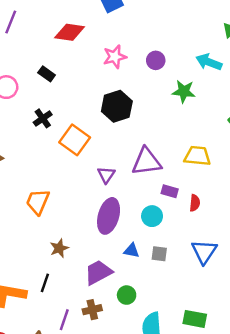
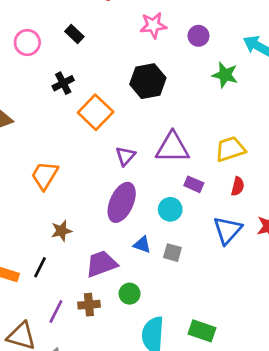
yellow trapezoid: (197, 156) -> (230, 149), turned -32
red semicircle: (195, 203) -> (238, 186), moved
blue triangle: (204, 252) -> (227, 230), moved

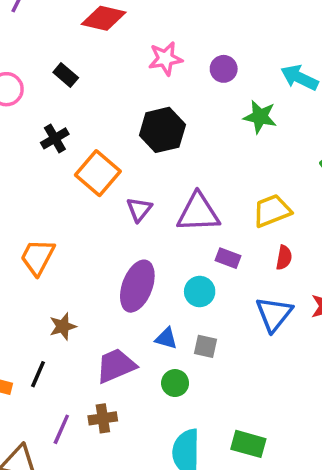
purple triangle: (125, 156) -> (139, 209), moved
green circle: (130, 294) -> (175, 383), moved

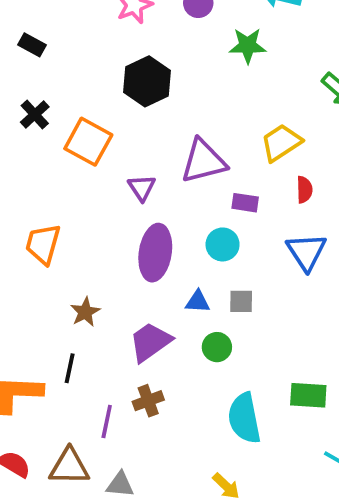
purple triangle: (139, 209) -> (142, 188), moved

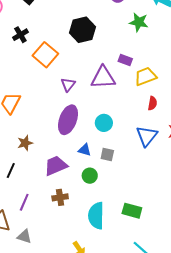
purple rectangle: (245, 203) -> (125, 60), moved
brown cross: (148, 401) -> (60, 197), moved

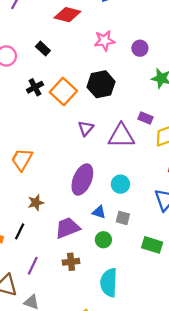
orange square: (45, 55) -> (63, 92), moved
purple triangle: (68, 85) -> (86, 128), moved
green rectangle: (132, 211) -> (152, 245), moved

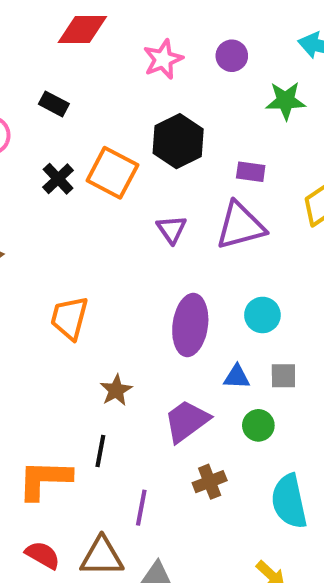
purple rectangle: (146, 118) -> (251, 172), moved

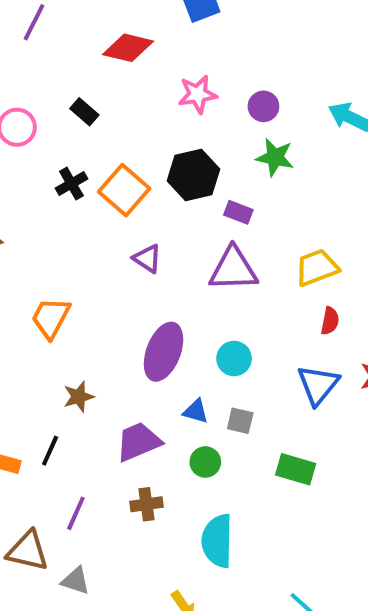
green star: (286, 101) -> (275, 157), moved
purple rectangle: (251, 172) -> (238, 212), moved
purple triangle: (172, 229) -> (147, 258), moved, turned -36

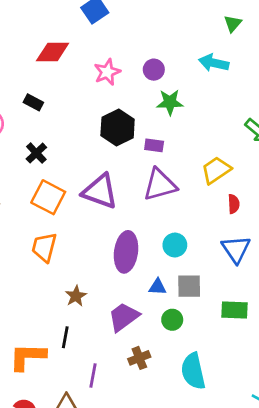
orange square: (124, 190) -> (48, 197), moved
purple triangle: (147, 258) -> (100, 191), size x1.8
gray square: (240, 421) -> (189, 286), size x1.4

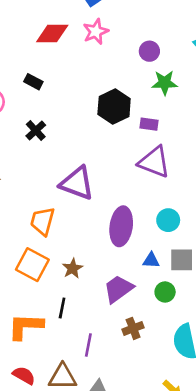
pink star: (107, 72) -> (96, 32), moved
purple triangle: (160, 185) -> (154, 162), turned 36
purple triangle: (100, 191) -> (77, 183), moved
orange square: (48, 197) -> (32, 265), moved

